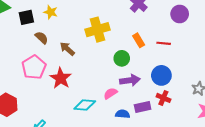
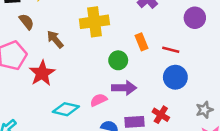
blue circle: (161, 75) -> (175, 77), moved

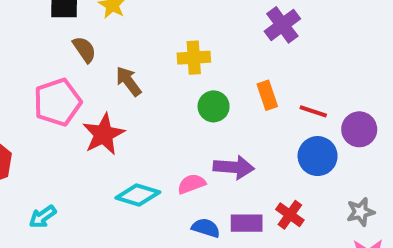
purple circle: (195, 18) -> (359, 129), moved
yellow cross: (94, 22) -> (194, 58), size x0.7
green circle: (118, 60) -> (214, 106), moved

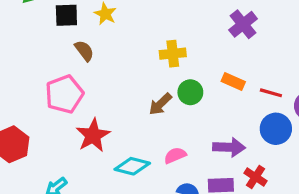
brown arrow: (128, 81) -> (160, 104), moved, turned -95
orange rectangle: (267, 95) -> (233, 81), turned -45
red star: (104, 134) -> (93, 135), moved
purple arrow: (234, 167) -> (229, 147), moved

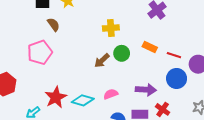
red star: (93, 135) -> (56, 97), moved

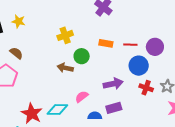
brown semicircle: (53, 25) -> (16, 53), moved
brown arrow: (102, 61) -> (65, 68), turned 70
red cross: (163, 109) -> (146, 88), moved

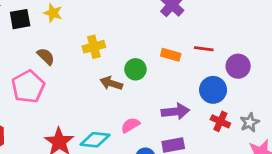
yellow cross: (65, 35) -> (94, 47), moved
red line: (130, 45) -> (204, 49), moved

